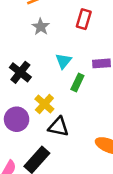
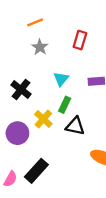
green rectangle: (77, 82) -> (65, 105), moved
black triangle: (58, 127) -> (75, 126), moved

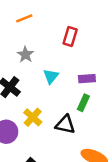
gray star: (40, 47) -> (25, 55), moved
green rectangle: (65, 105) -> (83, 103), moved

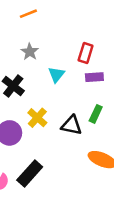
red rectangle: (70, 36) -> (86, 53), moved
green rectangle: (83, 103) -> (96, 114), moved

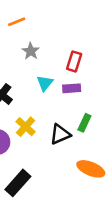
gray star: (30, 52) -> (31, 51), moved
purple rectangle: (94, 77) -> (72, 88), moved
black triangle: (72, 125) -> (60, 134), turned -35

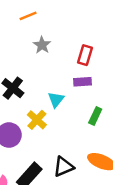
cyan triangle: (45, 83) -> (56, 100), moved
black triangle: (60, 134) -> (63, 167), moved

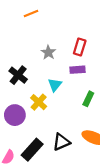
gray star: (42, 45) -> (48, 52), moved

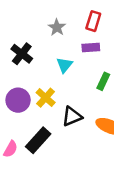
yellow cross: (39, 102) -> (46, 98), moved
black triangle: (61, 142) -> (72, 116), moved

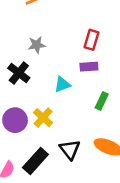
gray star: (57, 27) -> (37, 45), moved, turned 30
cyan triangle: (64, 65) -> (62, 84), turned 30
black triangle: (72, 116) -> (70, 149), moved, turned -45

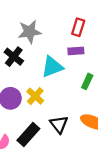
gray star: (37, 45) -> (30, 32), size x1.5
cyan triangle: (62, 84) -> (52, 67), size x1.5

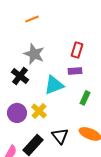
gray star: (30, 32) -> (34, 54), turned 30

